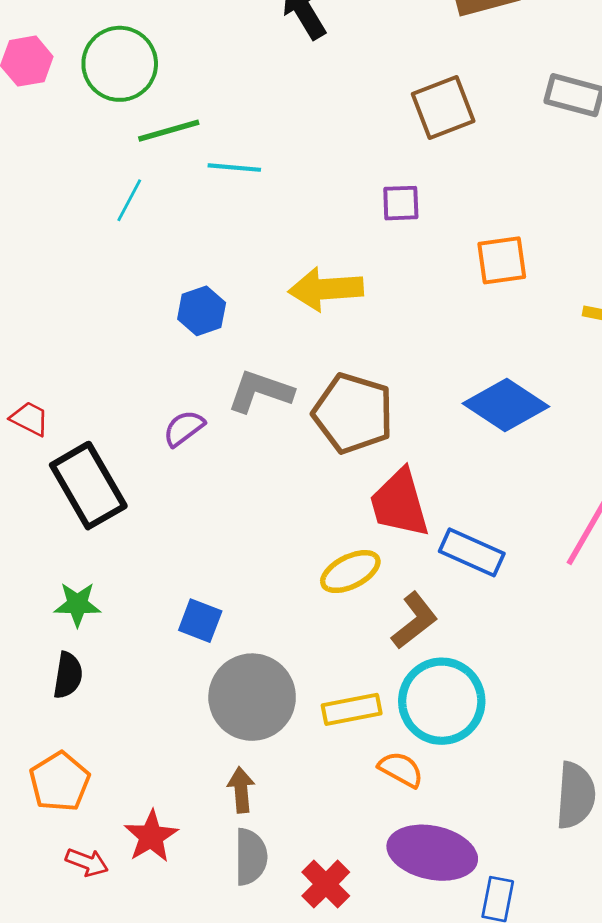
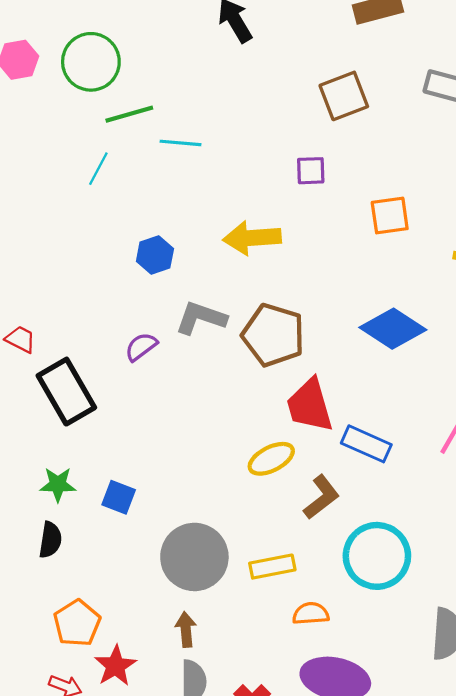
blue square: (200, 621) -> (119, 497), moved
cyan circle: (442, 701) -> (377, 556), moved
orange semicircle: (401, 769) -> (311, 614), turned -33
orange pentagon: (60, 782) -> (77, 623), moved

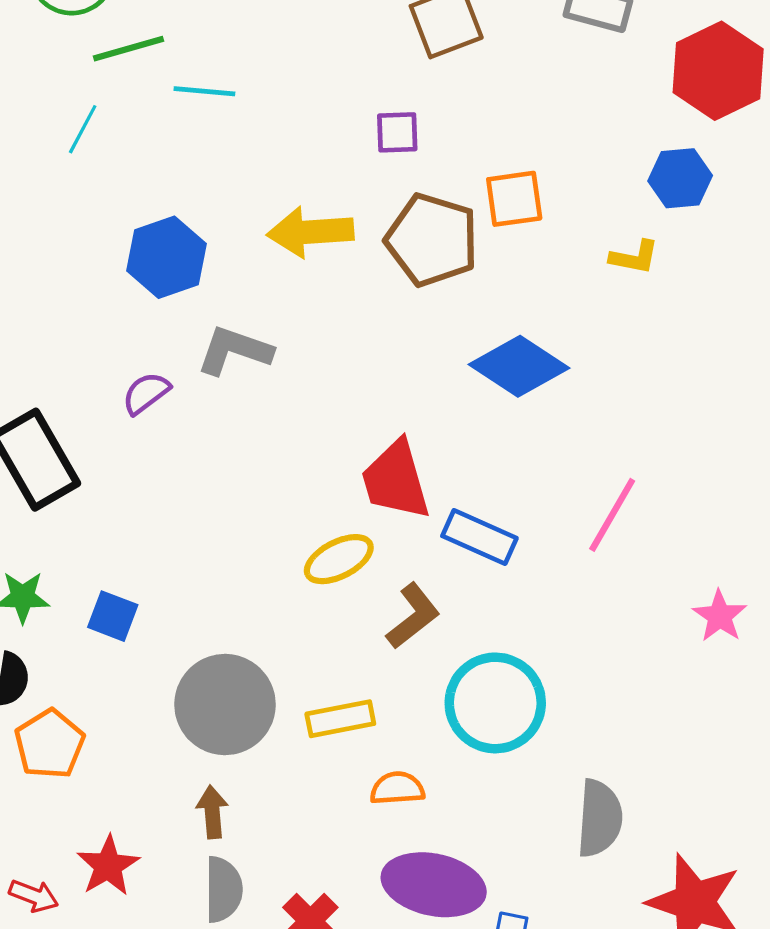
blue hexagon: (155, 255) -> (166, 257), size x1.4
brown pentagon: (273, 335) -> (432, 240), moved
orange pentagon: (77, 623) -> (50, 744), moved

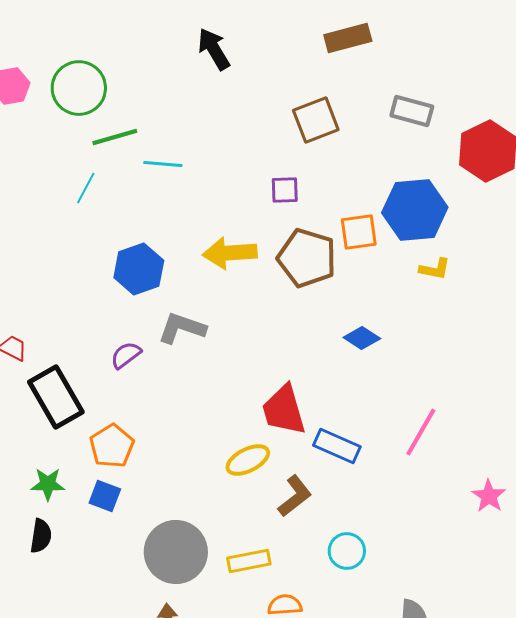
blue hexagon: (680, 178) -> (415, 210), moved, size x1.6
blue diamond: (519, 366) -> (362, 338), size x0.6
cyan circle: (495, 703) -> (347, 551), size x0.6
orange pentagon: (50, 744) -> (112, 446), moved

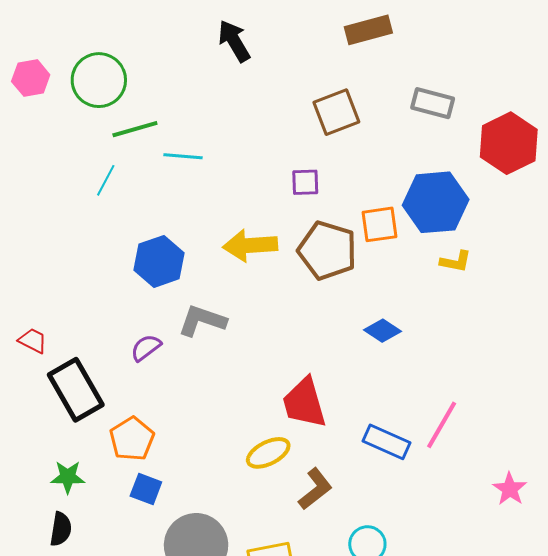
blue rectangle: (337, 446) -> (386, 442), moved
blue square: (105, 496) -> (146, 489), moved

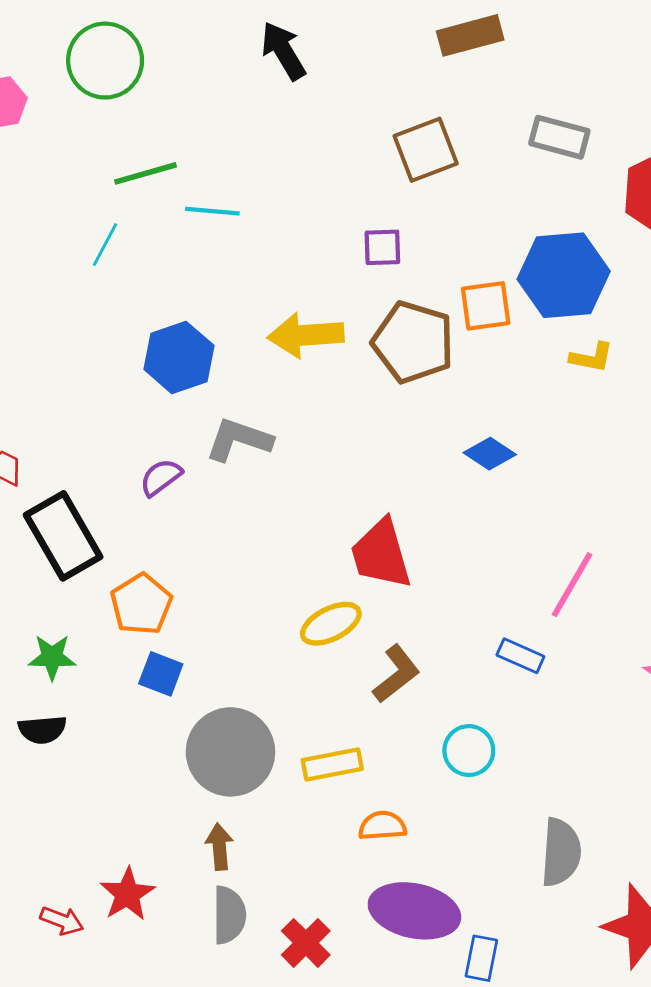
green circle: (99, 80) -> (105, 61), moved
blue rectangle: (386, 442) -> (520, 656), moved, size x0.7
black semicircle: (61, 529) -> (42, 730), turned 76

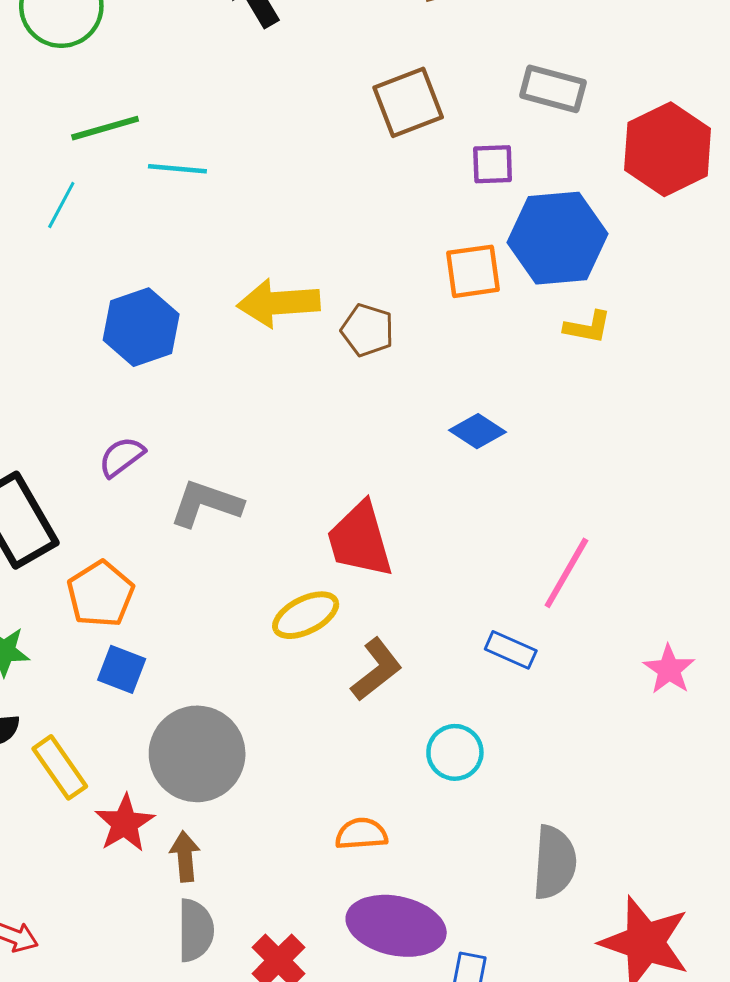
purple square: (382, 247) -> (493, 164), moved
brown pentagon: (413, 342) -> (367, 330), moved, size x0.6
gray L-shape: (239, 440) -> (206, 504), moved
yellow rectangle: (332, 764) -> (60, 767), moved, turned 66
red star: (127, 894) -> (125, 823), moved

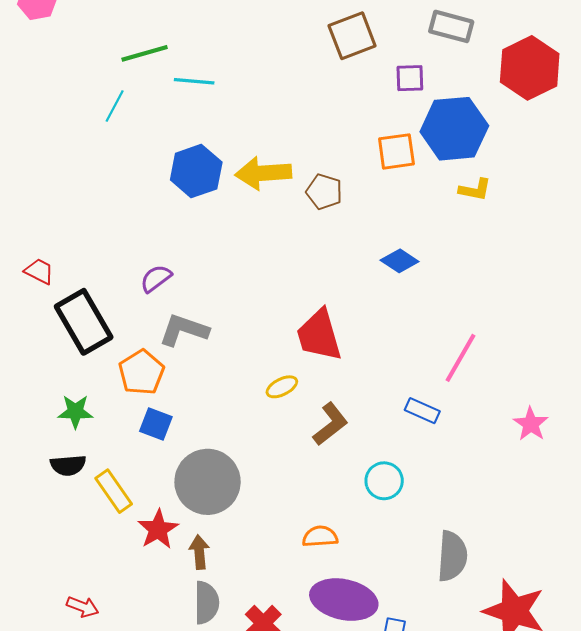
blue hexagon: (141, 327) -> (196, 171), moved
gray L-shape: (206, 504) -> (184, 330), moved
yellow ellipse: (306, 615) -> (282, 387), size x0.7

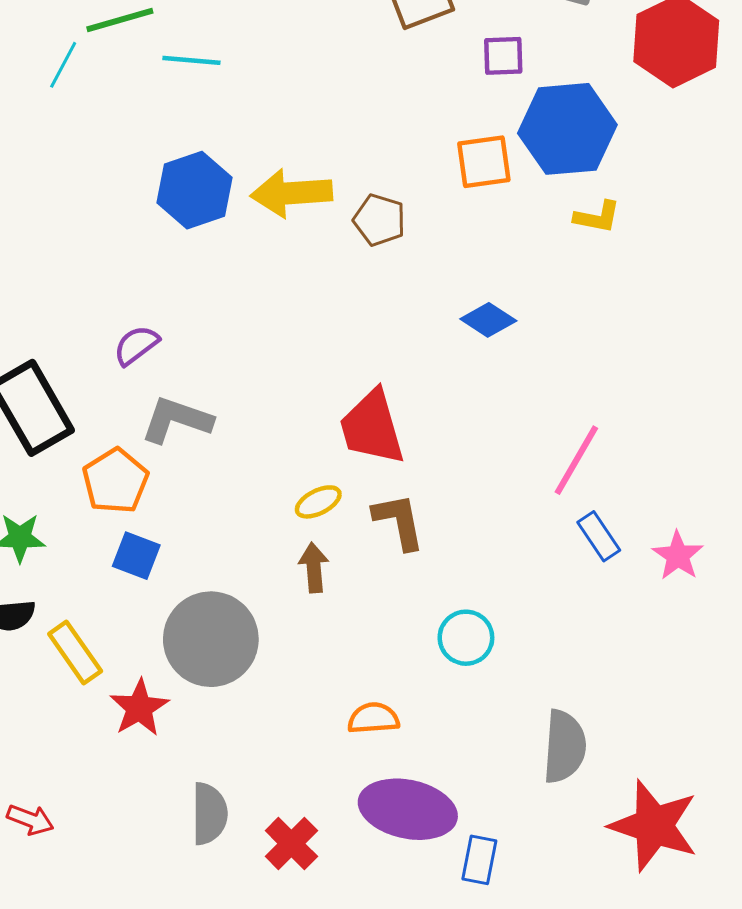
cyan line: (115, 106) -> (63, 65), moved
blue rectangle: (422, 411) -> (599, 536), moved, turned 32
brown L-shape: (330, 424) -> (399, 521), moved, turned -63
brown arrow: (199, 552) -> (314, 568), moved

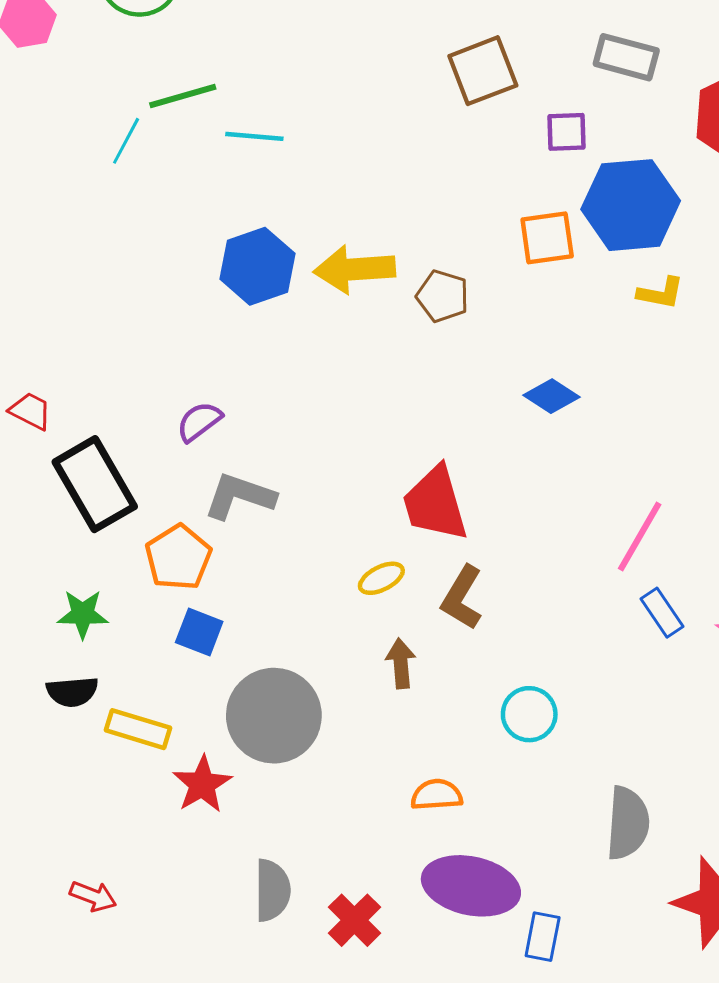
brown L-shape: (399, 521) -> (462, 598), turned -138
brown arrow: (314, 568) -> (401, 663), moved
yellow rectangle: (75, 653) -> (138, 729), turned -38

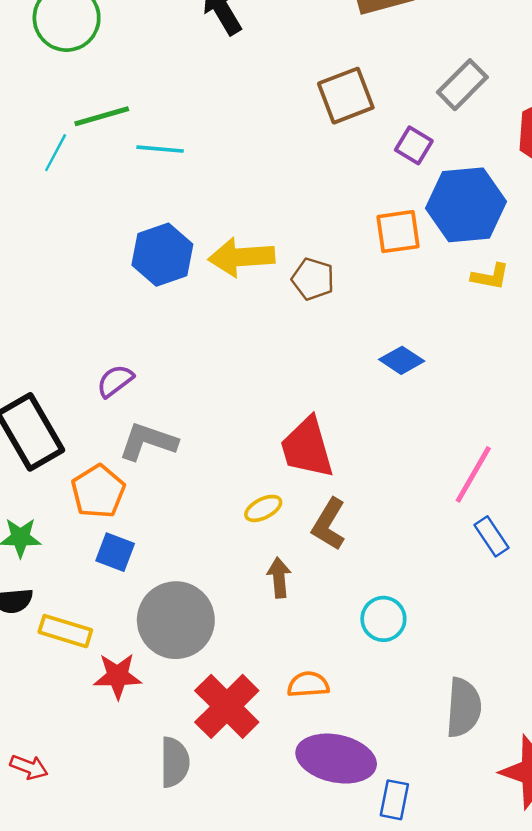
gray rectangle: (626, 57) -> (462, 85), turned -60
purple square: (566, 132) -> (414, 145), turned 33
red star: (202, 784) -> (118, 676), turned 30
red cross: (354, 920) -> (227, 706), moved, size x1.5

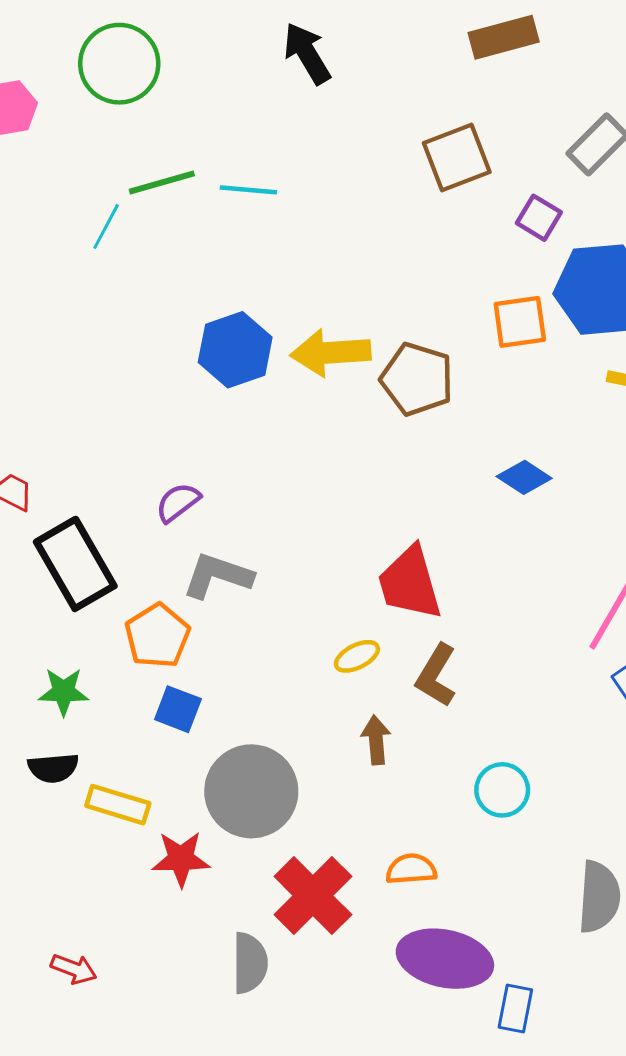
cyan line: (160, 149) -> (248, 190), moved
brown pentagon: (313, 279) -> (417, 379), size x1.4

